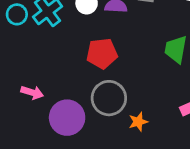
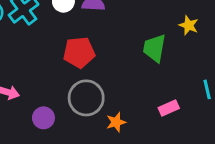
purple circle: (67, 118) -> (43, 118), size x0.6

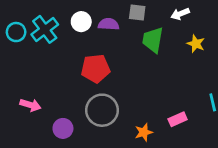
green trapezoid: (154, 48) -> (153, 40), moved
orange star: (116, 122) -> (144, 132), moved

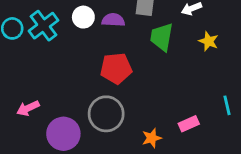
red pentagon: (96, 69) -> (116, 68), moved
pink arrow: (30, 105) -> (28, 108), turned 138
purple circle: (63, 128) -> (63, 134), size x1.5

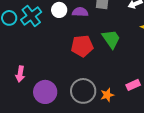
green trapezoid: (162, 37) -> (111, 39), moved, turned 135
pink arrow: (28, 108) -> (20, 74), turned -56
gray circle: (106, 114) -> (83, 91), moved

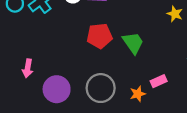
green trapezoid: (111, 39) -> (133, 43), moved
orange star: (107, 95) -> (138, 94), moved

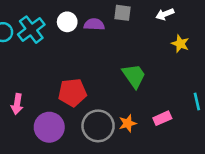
red pentagon: (99, 36) -> (72, 92), moved
orange star: (138, 94) -> (128, 123), moved

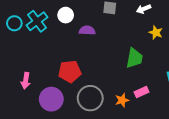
purple semicircle: (94, 24) -> (87, 30), moved
green trapezoid: (134, 76) -> (134, 58), moved, turned 45
orange star: (128, 123) -> (122, 100), moved

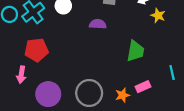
purple semicircle: (87, 30) -> (98, 24), moved
yellow star: (156, 33) -> (158, 15), moved
red pentagon: (70, 71) -> (36, 50), moved

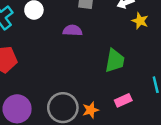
orange star: (123, 95) -> (91, 110), moved

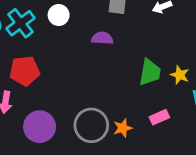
yellow star: (140, 21) -> (180, 75), moved

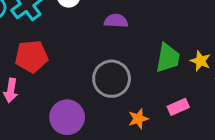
gray circle: (91, 125) -> (112, 79), moved
purple circle: (40, 127) -> (67, 117), moved

